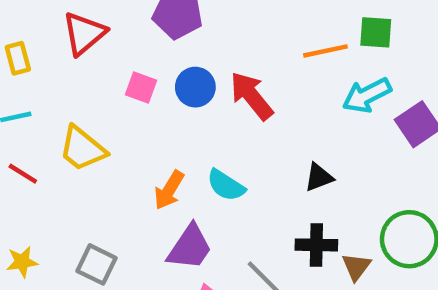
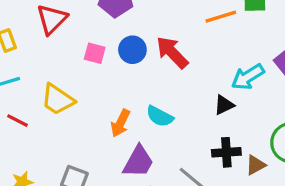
cyan arrow: (367, 95) -> (248, 77), moved
brown triangle: (356, 267) -> (256, 165), turned 30

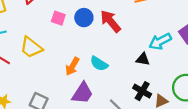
black triangle: (224, 105) -> (143, 59), turned 32
black cross: (226, 152) -> (142, 91), turned 30

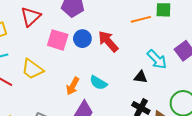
pink square: (58, 18) -> (58, 40), size x1.5
cyan arrow: (160, 41) -> (157, 59), turned -105

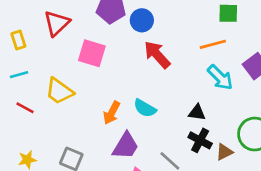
orange line: (141, 19) -> (213, 44), moved
blue circle: (82, 39) -> (142, 20), moved
black triangle: (141, 77) -> (197, 112), moved

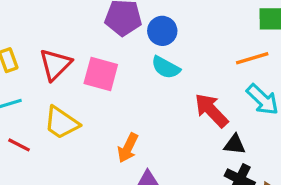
red triangle: (57, 23) -> (55, 65), moved
red arrow: (157, 55) -> (211, 110), moved
cyan semicircle: (145, 108) -> (166, 67), moved

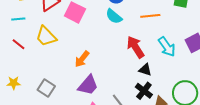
orange line: (252, 58) -> (150, 16), moved

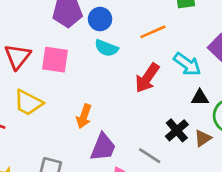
red arrow: (135, 47) -> (147, 78), turned -95
black triangle: (145, 70) -> (200, 98), moved
black cross: (144, 91) -> (177, 130), turned 30

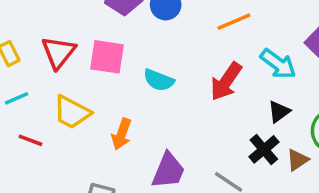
cyan semicircle: (106, 48) -> (159, 80), moved
black triangle: (200, 98) -> (279, 112), moved, turned -36
orange arrow: (84, 116) -> (122, 134), moved

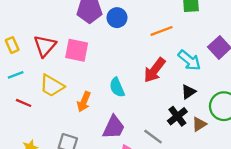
cyan semicircle: (159, 80) -> (117, 87), moved, turned 42

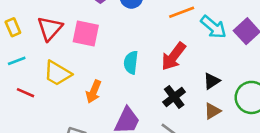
cyan arrow: (189, 60) -> (213, 27), moved
cyan semicircle: (117, 87) -> (131, 62), moved, turned 30
black cross: (177, 116) -> (174, 97), moved
brown triangle: (199, 124) -> (212, 111), moved

